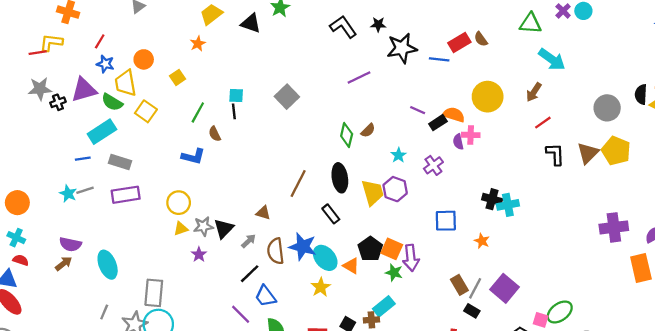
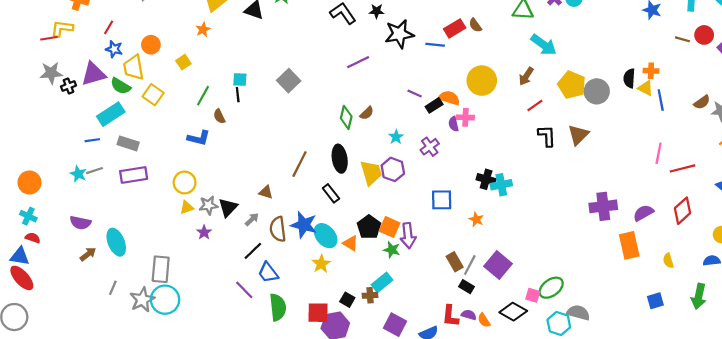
yellow pentagon: (616, 151) -> (572, 85), moved
brown arrow: (64, 264) -> (88, 254), moved

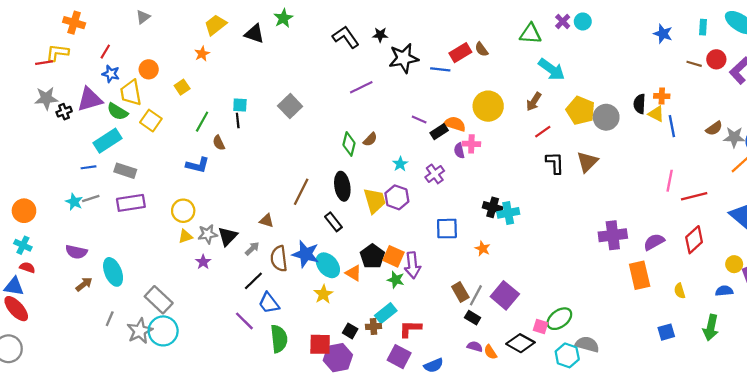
gray rectangle: (161, 269) -> (159, 300), turned -52
red L-shape: (450, 316) -> (410, 329), moved, turned 85

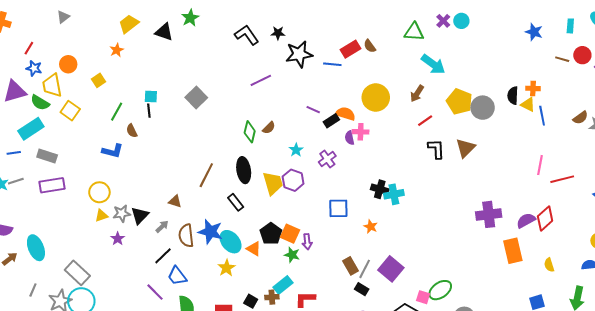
red diamond: (694, 240) -> (545, 218), moved
purple arrow: (412, 265) -> (307, 242), size x0.7

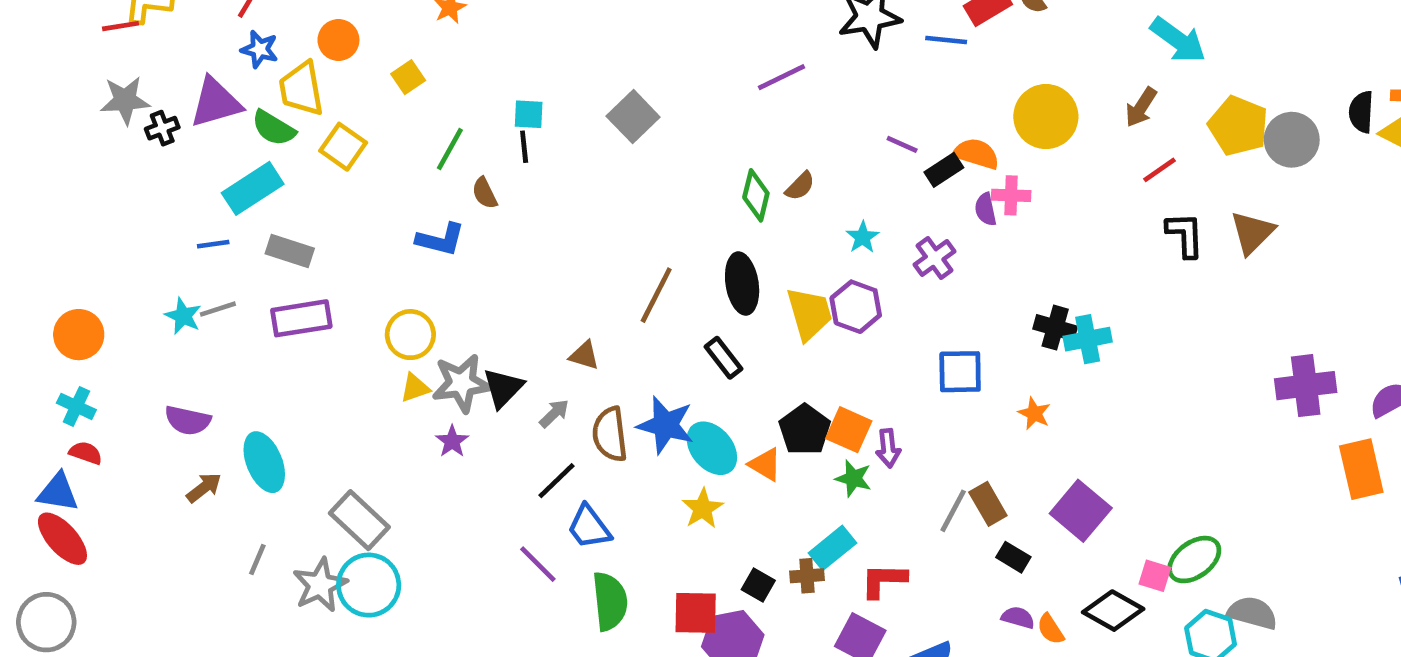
gray star: (122, 213) -> (461, 383), size x1.4
gray line: (365, 269) -> (953, 511), moved

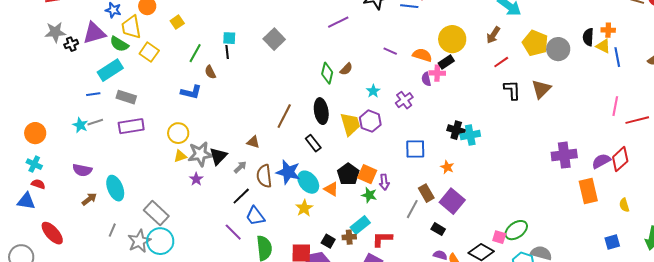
black rectangle: (944, 170) -> (446, 62), moved
brown rectangle: (988, 504) -> (426, 193), moved
purple square: (1081, 511) -> (452, 201), moved
red ellipse: (62, 539) -> (52, 233), moved

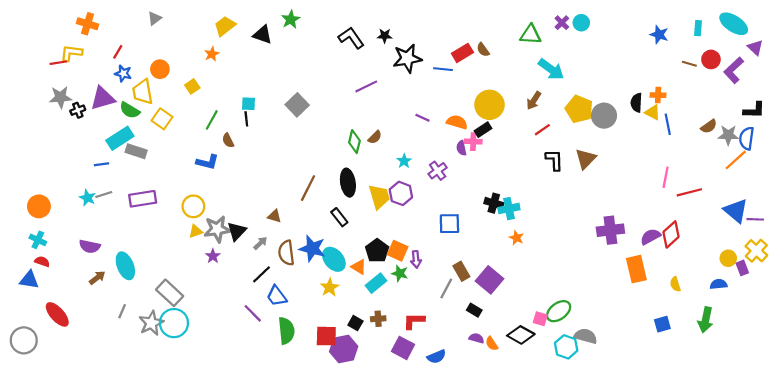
gray rectangle: (126, 97) -> (136, 151), moved
orange star: (447, 167) -> (516, 238), moved
cyan rectangle: (360, 225) -> (376, 283), moved

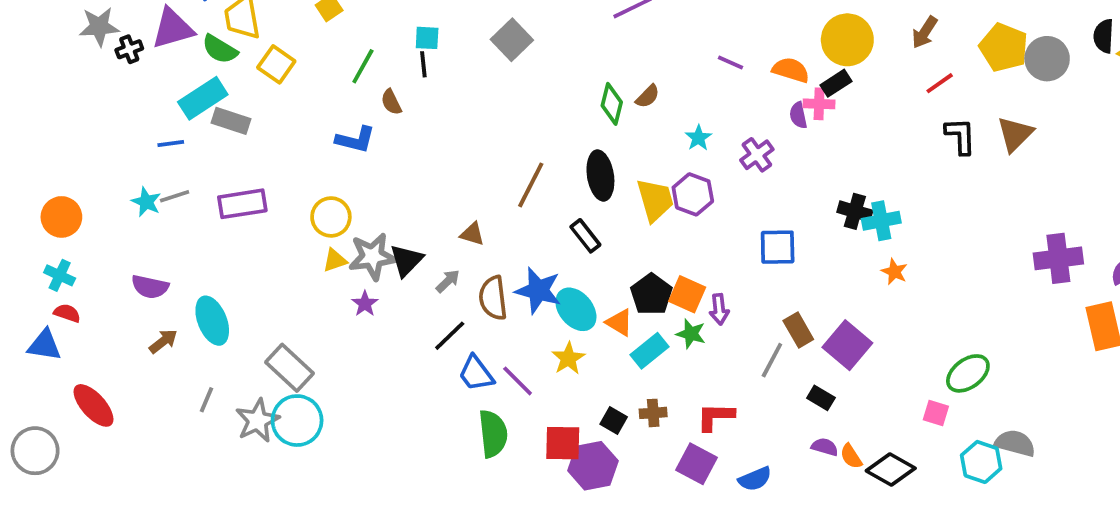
green ellipse: (559, 311) -> (968, 373), moved
purple line: (253, 313) -> (518, 381), moved
black diamond: (521, 335) -> (891, 470), moved

